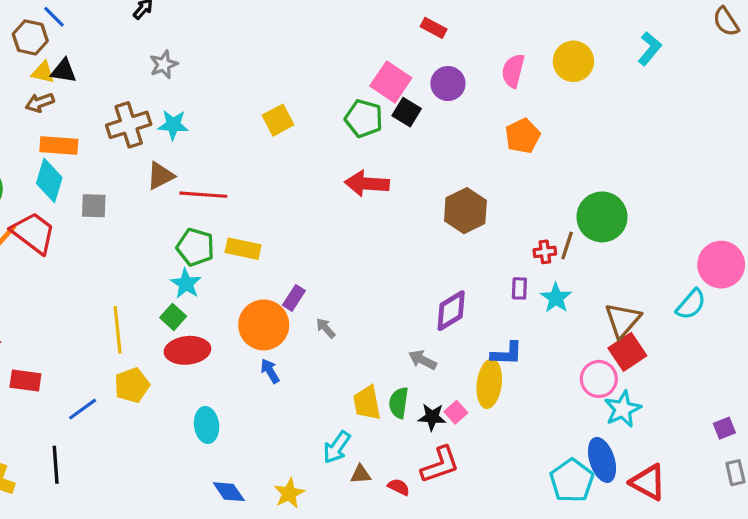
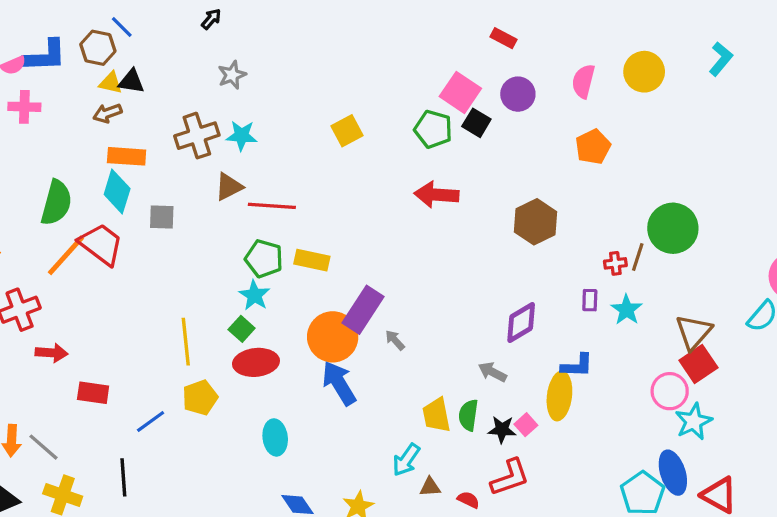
purple rectangle: (294, 298) -> (363, 310), size x1.8
blue arrow: (270, 371) -> (339, 383), size x1.8

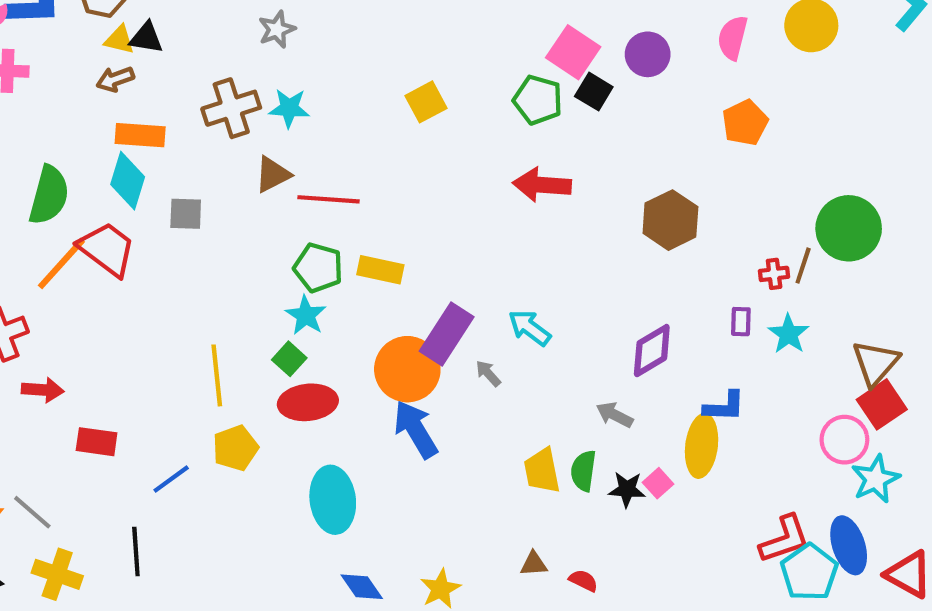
cyan ellipse: (275, 437) -> (333, 500), size x1.4
cyan arrow: (406, 460) -> (530, 328), moved, turned 92
red L-shape: (510, 477) -> (784, 539), moved

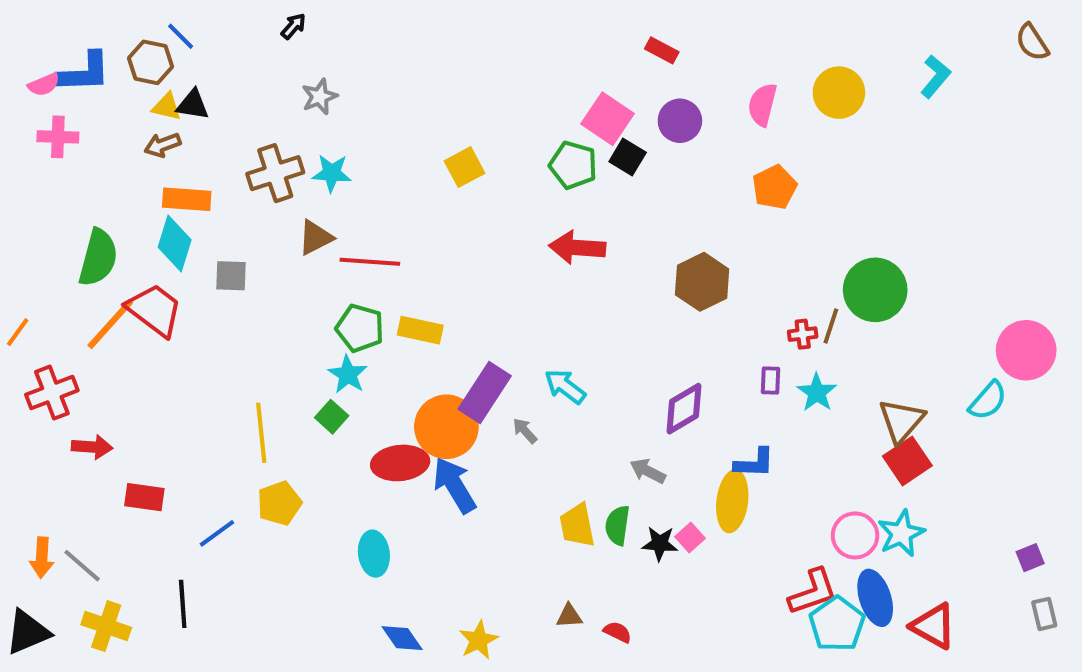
red ellipse: (308, 402) -> (400, 463), moved
pink circle: (844, 440) -> (855, 535), moved
cyan ellipse: (333, 500) -> (374, 554), size x0.7

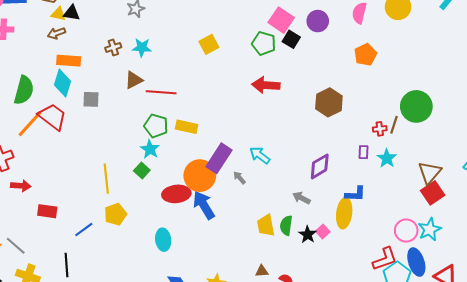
brown cross: (275, 173) -> (113, 47), size x0.6
black star: (660, 544) -> (308, 235), turned 30

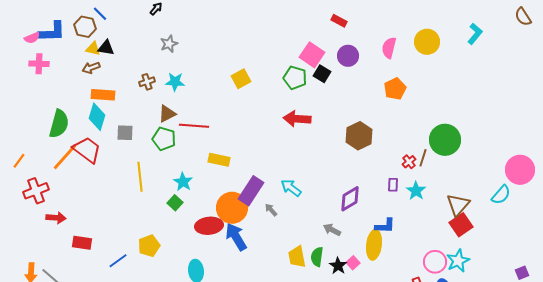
green pentagon: (156, 126) -> (164, 139), moved
red cross: (380, 129) -> (409, 162), turned -32
yellow line: (106, 179) -> (140, 177), moved

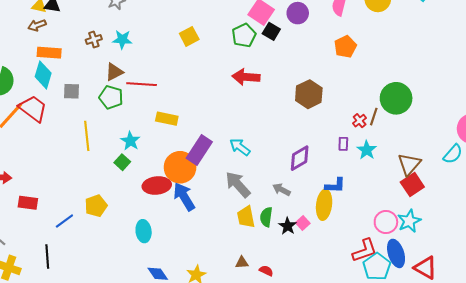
green pentagon: (295, 78) -> (244, 35), turned 30
gray arrow: (271, 210) -> (238, 184), moved, size x2.0

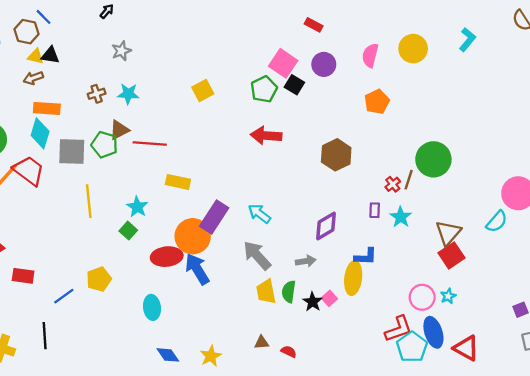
gray square: (72, 91) -> (72, 151), size x1.5
green pentagon: (111, 97) -> (104, 145), moved
gray arrow: (281, 190) -> (306, 261), turned 144
cyan star: (409, 221) -> (448, 296), size x0.6

